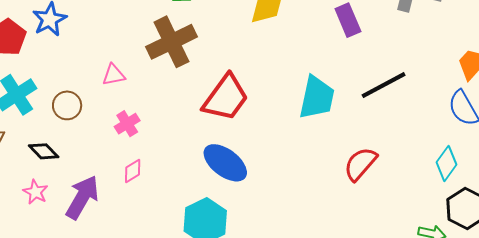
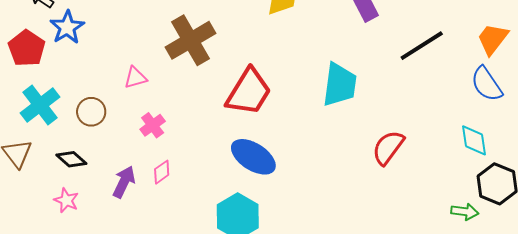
black line: (384, 85) -> (422, 46), moved
cyan diamond: (447, 163) -> (474, 140), turned -40
purple arrow: (82, 197) -> (124, 182), moved, size x0.7

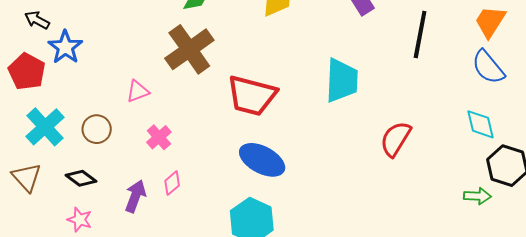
black line: (422, 46) -> (420, 34), turned -42
red trapezoid: (249, 92) -> (252, 96), turned 78

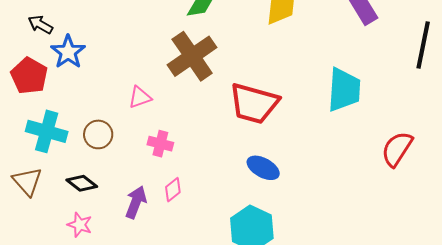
cyan cross: (45, 127) -> (47, 131), turned -33
pink cross: (159, 137) -> (160, 144), turned -35
blue ellipse: (262, 160) -> (263, 168), size x0.7

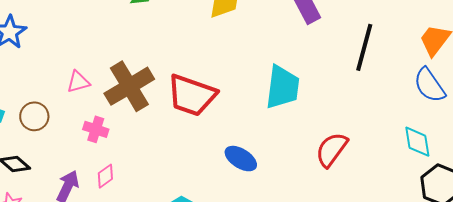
brown cross: (192, 56) -> (129, 86), moved
blue ellipse: (263, 168) -> (241, 159), moved

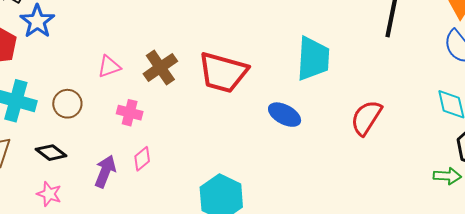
brown cross: (129, 86) -> (160, 67), size x0.7
blue ellipse: (241, 159) -> (285, 115), moved

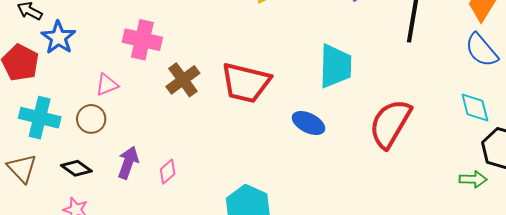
pink triangle: (109, 66) -> (107, 85), moved
pink cross: (130, 113) -> (142, 40), moved, size x1.5
red semicircle: (366, 118) -> (390, 123), size x1.4
purple arrow: (105, 171) -> (128, 163), moved

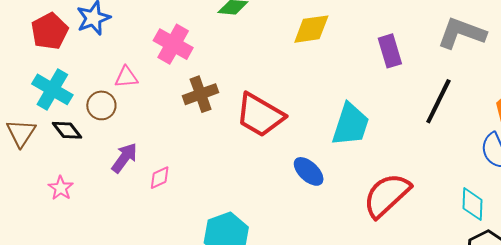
black diamond: (76, 168) -> (67, 130), moved

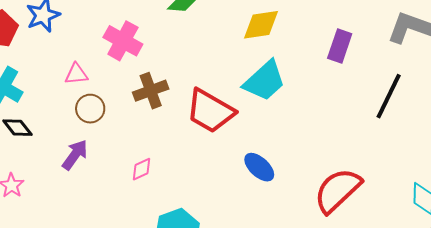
purple rectangle: (390, 51) -> (340, 46), turned 36
brown circle: (101, 105) -> (90, 109), moved
cyan trapezoid: (351, 125) -> (264, 81), moved, turned 30
pink diamond: (160, 178) -> (142, 169), moved

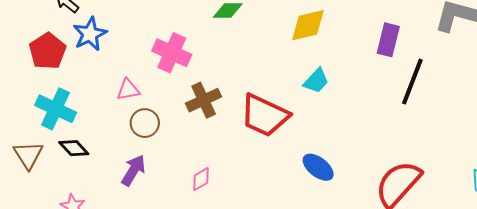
cyan trapezoid: (264, 81) -> (316, 81), size x0.6
black line: (389, 96) -> (412, 82), moved

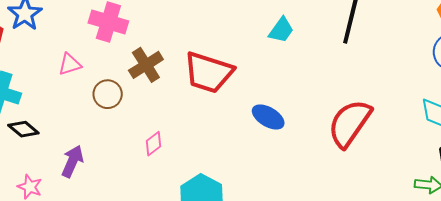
cyan trapezoid: (316, 81) -> (281, 30), moved
brown circle: (145, 123) -> (108, 94), moved
purple arrow: (133, 170) -> (72, 161), moved

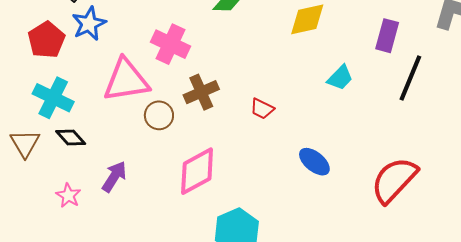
pink triangle: (70, 64) -> (126, 80), size x2.0
red trapezoid: (208, 72) -> (262, 109), size x0.5
pink diamond: (154, 144) -> (197, 171), size x2.0

